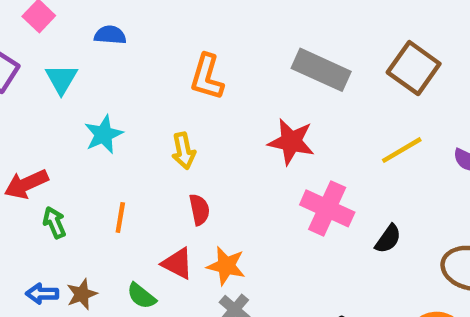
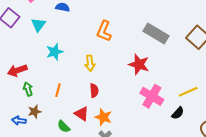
yellow line: (402, 150) -> (188, 92), moved
brown star: (82, 294) -> (35, 112), moved

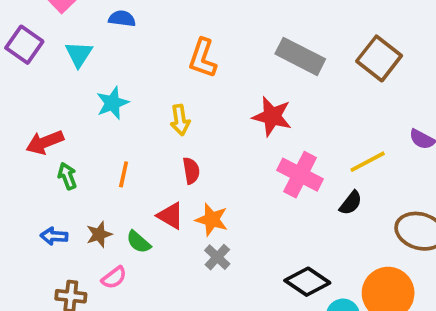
brown star: (35, 112) -> (99, 234), moved

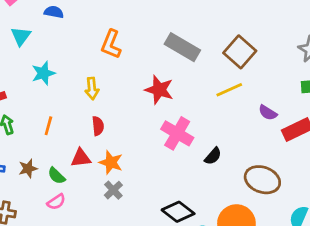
yellow line: (368, 162) -> (229, 90), moved
red triangle: (170, 216) -> (81, 158), turned -40
pink semicircle: (114, 278) -> (56, 202), moved

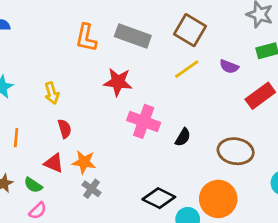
orange L-shape: (111, 44) -> (86, 38), moved
purple semicircle: (268, 113) -> (229, 67), moved
red triangle: (81, 158) -> (54, 163), turned 40

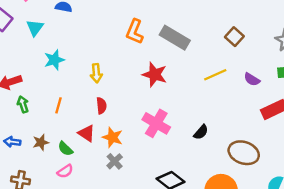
brown square: (190, 30) -> (234, 37), moved, size x0.7
pink cross: (144, 121) -> (156, 123), moved

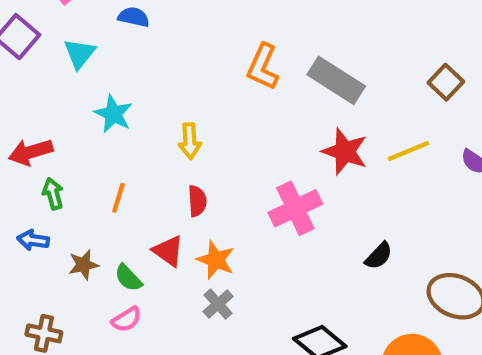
cyan star: (54, 60) -> (113, 114), turned -30
red star: (155, 75) -> (345, 152), moved
pink cross: (156, 123) -> (295, 208), moved, turned 32
blue arrow: (12, 142) -> (33, 240), moved

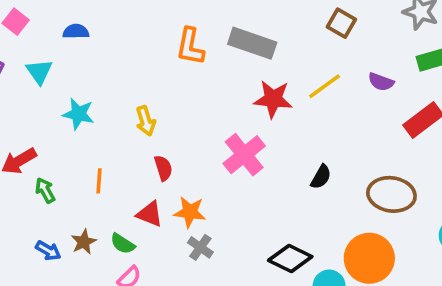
blue arrow: (33, 240) -> (48, 251), moved, turned -145

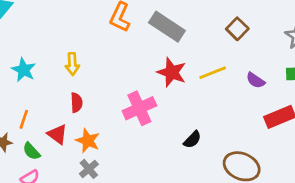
cyan star: (78, 114) -> (24, 70), moved
orange line: (99, 181) -> (24, 119), moved

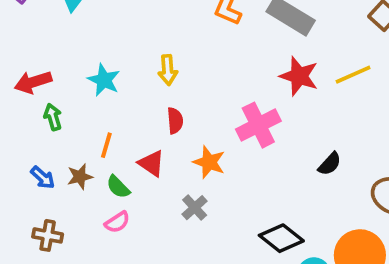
orange star: (88, 141) -> (209, 162), moved

